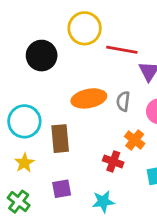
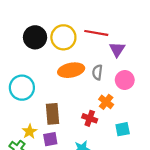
yellow circle: (85, 28) -> (63, 37), moved
brown rectangle: (60, 139) -> (53, 114), moved
yellow star: (24, 163) -> (30, 131), moved

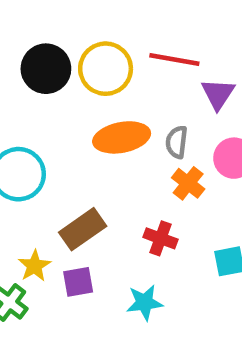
orange cross: (106, 102) -> (188, 183), moved
brown rectangle: (53, 114) -> (83, 229), turned 60

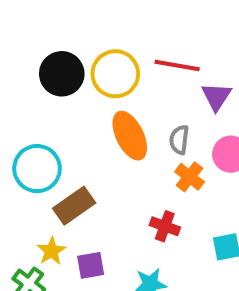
orange ellipse: (122, 137) -> (130, 136), turned 75
brown rectangle: (83, 229) -> (74, 206), moved

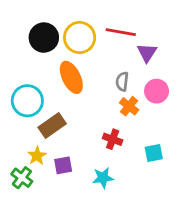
orange ellipse: (130, 136) -> (71, 77), moved

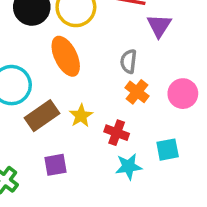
pink circle: (157, 91) -> (183, 94), moved
yellow star: (37, 156) -> (81, 116), moved
cyan star: (103, 178) -> (129, 167), moved

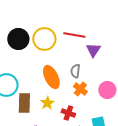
orange ellipse: (66, 56) -> (51, 77), moved
brown rectangle: (42, 116) -> (24, 103), turned -54

